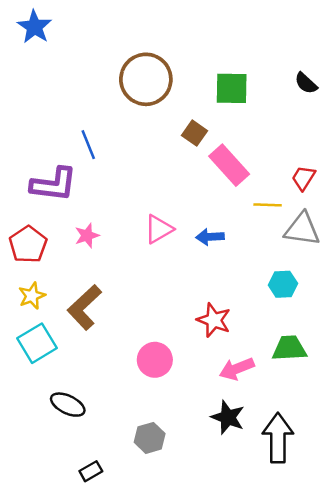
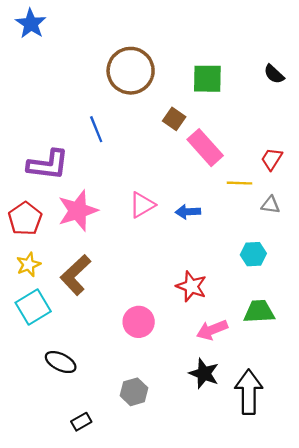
blue line: (88, 145) -> (96, 129), moved
gray triangle: (302, 229) -> (271, 205), size x0.6
pink star: (87, 236) -> (78, 211), size x1.8

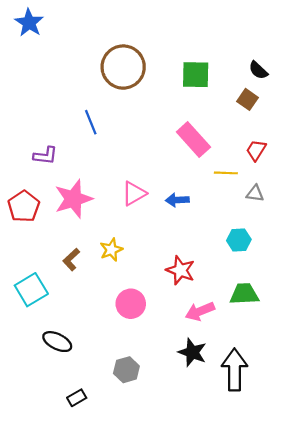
brown square: (174, 119) -> (247, 99), moved
purple L-shape: (48, 165) -> (45, 156), size x0.6
yellow star: (28, 265) -> (111, 250), moved
brown L-shape: (76, 275) -> (71, 259), size x0.6

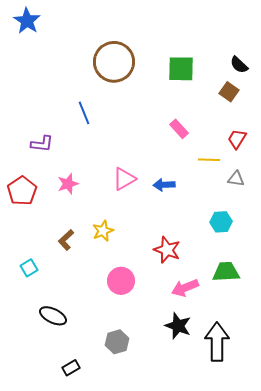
pink rectangle: (193, 139) -> (179, 129), size x0.6
pink star: (73, 199) -> (68, 184), size x0.6
cyan square: (31, 290) -> (29, 268), size x0.6

